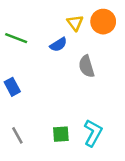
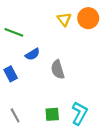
blue semicircle: (58, 45) -> (32, 54), moved
gray semicircle: (87, 66) -> (58, 70), moved

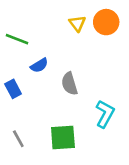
cyan L-shape: (79, 113) -> (105, 114), moved
green square: (52, 114) -> (63, 137), size x1.5

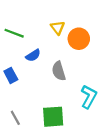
orange circle: (106, 22) -> (79, 39), moved
yellow triangle: (77, 23) -> (58, 28), moved

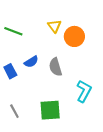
blue semicircle: (33, 55) -> (31, 62), moved

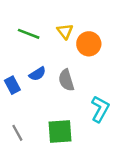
green line: (13, 31) -> (29, 34), moved

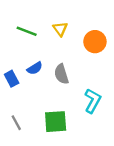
orange circle: (89, 44) -> (95, 42), moved

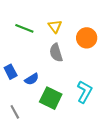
blue semicircle: (35, 68) -> (32, 79), moved
gray semicircle: (61, 74) -> (56, 53), moved
green square: (56, 122) -> (51, 98), moved, turned 30

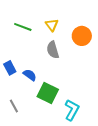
blue semicircle: (32, 79) -> (30, 75), turned -112
cyan L-shape: (85, 92) -> (72, 110), moved

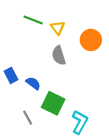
green line: (23, 27) -> (33, 20), moved
gray line: (14, 106) -> (28, 118), moved

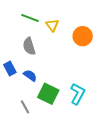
gray semicircle: (59, 55) -> (29, 46), moved
cyan L-shape: (80, 122) -> (78, 94), moved

